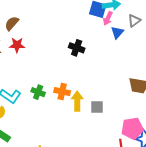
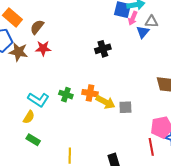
gray triangle: (134, 21) -> (151, 22), moved, turned 40
black cross: (77, 48) -> (103, 49), turned -35
yellow arrow: (77, 101) -> (105, 102), turned 120

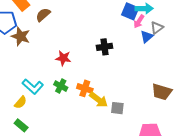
gray triangle: (151, 22) -> (157, 28), turned -48
red star: (43, 48) -> (63, 58), moved

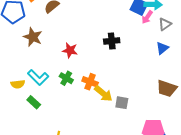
brown star: (21, 36) -> (33, 37), moved
blue triangle: (147, 37) -> (162, 48), moved
yellow semicircle: (20, 102) -> (18, 84), moved, turned 40
green rectangle: (21, 125) -> (34, 102), moved

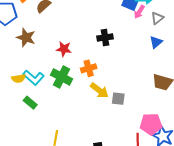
green cross: (66, 78) -> (62, 77), size x1.5
orange cross: (90, 82) -> (89, 68), moved, turned -35
yellow semicircle: (18, 84) -> (18, 78), moved

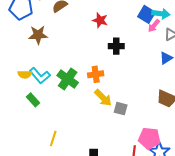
brown star: (26, 38) -> (38, 35), turned -30
red star: (64, 49) -> (100, 20), moved

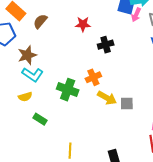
cyan L-shape: (40, 76) -> (33, 75), moved

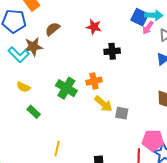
brown semicircle: (40, 21) -> (53, 29), moved
cyan L-shape: (33, 75) -> (19, 55), moved
yellow semicircle: (25, 97) -> (23, 87), turned 32

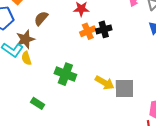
orange cross: (94, 81) -> (88, 31), moved
yellow semicircle: (23, 87) -> (26, 58), moved, turned 56
gray square: (122, 113) -> (124, 89), size x1.5

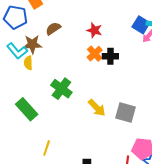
orange cross: (88, 31) -> (95, 54), turned -35
gray square: (124, 89) -> (125, 112), moved
green rectangle: (38, 103) -> (27, 109), size x1.6

